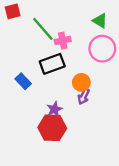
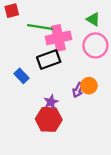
green line: (43, 29) -> (40, 27), turned -40
pink cross: (63, 40) -> (58, 38), size x1.6
orange circle: (81, 82) -> (89, 86), moved

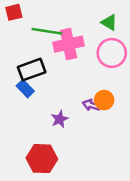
black rectangle: (49, 60) -> (32, 70), moved
purple arrow: (78, 90) -> (91, 105), turned 80
red hexagon: (49, 119) -> (42, 159), moved

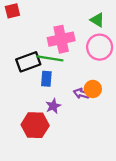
green line: (47, 31) -> (50, 58), moved
blue rectangle: (25, 89) -> (46, 79), moved, turned 49
red hexagon: (42, 159) -> (35, 125), moved

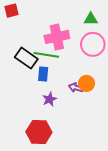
green triangle: (97, 20) -> (91, 19), turned -32
black rectangle: (28, 62) -> (26, 58), turned 55
red hexagon: (35, 125) -> (39, 132), moved

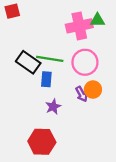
pink cross: (57, 37) -> (79, 26), moved
pink circle: (93, 44) -> (85, 62), moved
purple arrow: (76, 88) -> (82, 94), turned -136

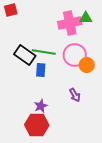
orange circle: (93, 90) -> (87, 65), moved
purple arrow: (82, 94) -> (75, 95), moved
purple star: (53, 107) -> (41, 106), moved

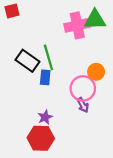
green triangle: (86, 18) -> (95, 20), size x1.5
green line: (44, 52) -> (48, 57), turned 65
pink circle: (75, 55) -> (83, 88), moved

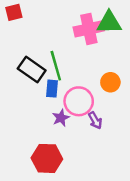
pink circle: (83, 88) -> (79, 101), moved
purple star: (45, 117) -> (61, 118), moved

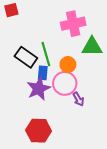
green triangle: (109, 23) -> (92, 47), moved
orange circle: (110, 82) -> (68, 65), moved
purple star: (61, 118) -> (39, 89), moved, size x1.6

